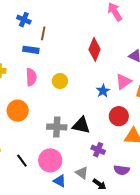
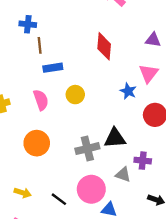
blue cross: (24, 20) -> (28, 24), moved
blue rectangle: (31, 50) -> (53, 68), moved
gray triangle: (82, 173) -> (123, 175), moved

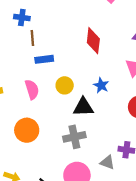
blue star: (128, 91) -> (101, 85), moved
black triangle: (115, 138) -> (83, 107), moved

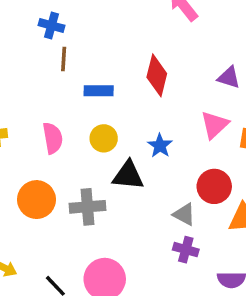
blue rectangle: (44, 59) -> (99, 91), moved
gray cross: (74, 137) -> (87, 207), moved
gray triangle: (107, 162) -> (184, 214), moved

